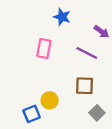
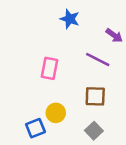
pink rectangle: (44, 48) -> (49, 68), moved
gray square: (97, 113) -> (94, 131), moved

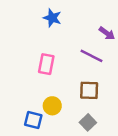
blue star: (70, 19) -> (52, 18), moved
blue square: (35, 128) -> (33, 120), turned 36

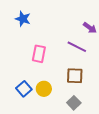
blue star: (52, 18) -> (23, 19), moved
blue square: (33, 120) -> (24, 89), moved, turned 35

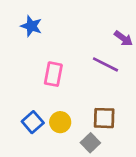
brown square: (75, 76) -> (104, 118), moved
gray square: (74, 103) -> (90, 143), moved

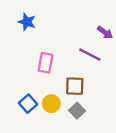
brown square: (104, 118) -> (75, 86), moved
gray square: (90, 143) -> (77, 111), moved

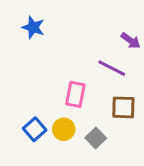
pink rectangle: (46, 63) -> (75, 94), moved
brown square: (75, 86) -> (123, 107), moved

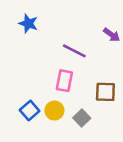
purple line: (112, 68) -> (74, 51), moved

